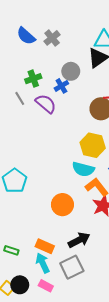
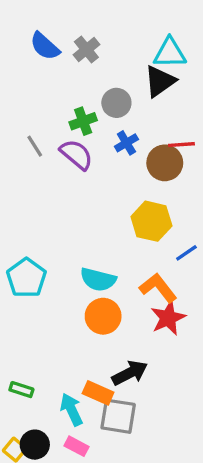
green cross: (33, 79) -> (83, 121), moved
blue cross: (61, 86) -> (126, 143), moved
cyan semicircle: (83, 169) -> (98, 280), moved
orange rectangle: (45, 246) -> (98, 393), moved
gray square: (72, 267) -> (118, 416), turned 35

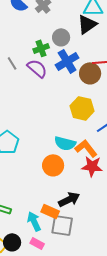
blue cross: (126, 143) -> (67, 61), size x1.6
cyan semicircle: (98, 280) -> (65, 143), moved
red star: (168, 318) -> (92, 166), turned 30

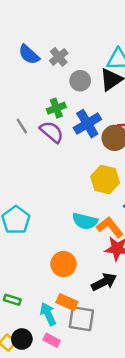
gray circle: (61, 37) -> (80, 81), moved
orange circle: (53, 165) -> (63, 264), moved
black arrow: (69, 199) -> (104, 282), moved

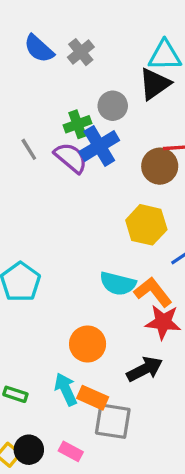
gray circle: (80, 81) -> (113, 106), moved
blue cross: (87, 124) -> (99, 146), moved
cyan arrow: (48, 314) -> (66, 389), moved

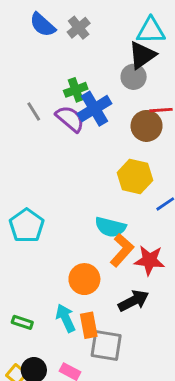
gray circle: (113, 106) -> (134, 77), moved
orange L-shape: (153, 292) -> (122, 250), moved, turned 80
orange rectangle: (93, 398) -> (89, 325), turned 55

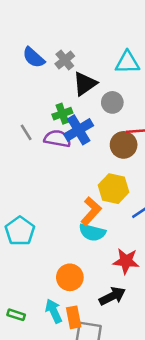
black triangle: (142, 55) -> (85, 84), moved
purple semicircle: (70, 119) -> (57, 139), turned -30
orange L-shape: (122, 250) -> (91, 211), moved

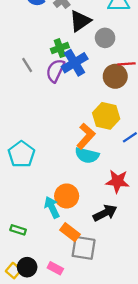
purple semicircle: (57, 139) -> (55, 71), turned -75
cyan arrow: (54, 311) -> (52, 207), moved
orange rectangle: (74, 317) -> (70, 232), turned -42

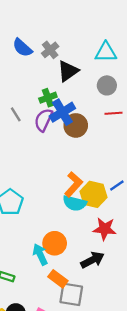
gray circle: (105, 38) -> (107, 85), moved
brown circle: (115, 76) -> (76, 125), moved
yellow hexagon: (106, 116) -> (94, 194), moved

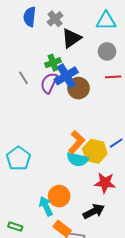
blue semicircle: (22, 48) -> (30, 17), turned 54

